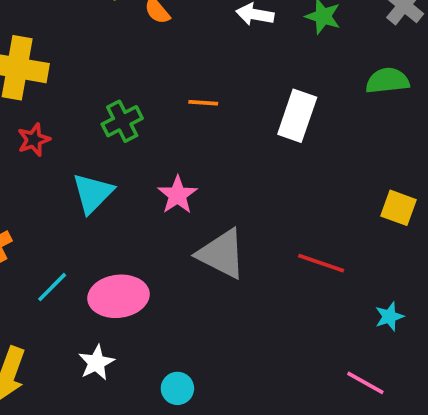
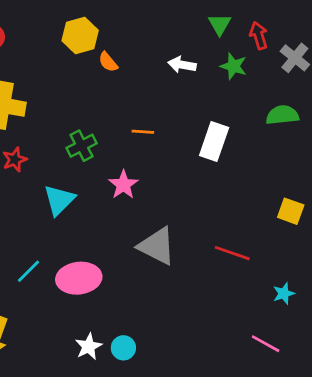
pink star: (177, 195) -> (123, 185), moved
white star: (96, 363) -> (89, 346), moved

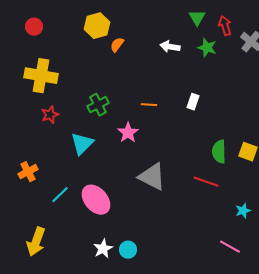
orange semicircle: (108, 62) -> (117, 45), turned 77
green semicircle: (282, 115) -> (219, 152), moved, turned -85
orange line: (143, 132) -> (149, 105), moved
white rectangle: (214, 141) -> (193, 102), size x0.6
pink ellipse: (79, 278) -> (96, 200), turned 56

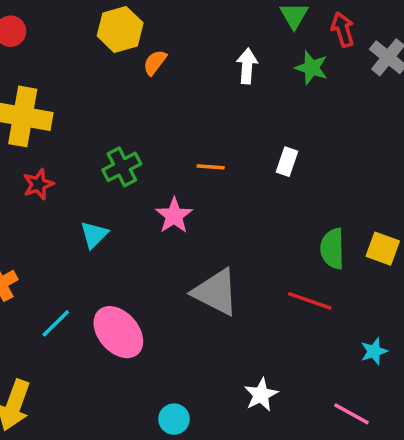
white arrow: (170, 47) -> (247, 66), turned 84
cyan triangle: (82, 144) -> (94, 235), size x0.7
white star: (103, 249) -> (261, 395), moved

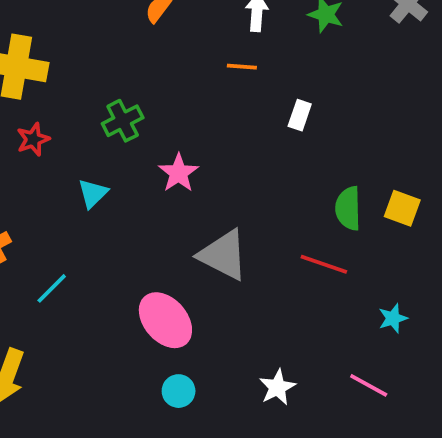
orange line: (211, 167) -> (242, 67), moved
pink ellipse: (118, 332) -> (165, 320), moved
white star: (261, 395) -> (277, 387), moved

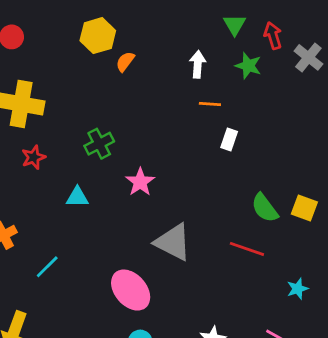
orange line: (242, 67) -> (210, 104), moved
cyan triangle: (93, 193) -> (77, 197), turned 45
green semicircle: (348, 208) -> (265, 208), turned -36

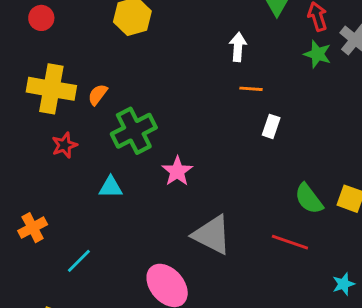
orange semicircle: (125, 62) -> (98, 95), moved
green star: (248, 66) -> (317, 54), moved
green cross: (99, 144) -> (134, 131), size x1.4

